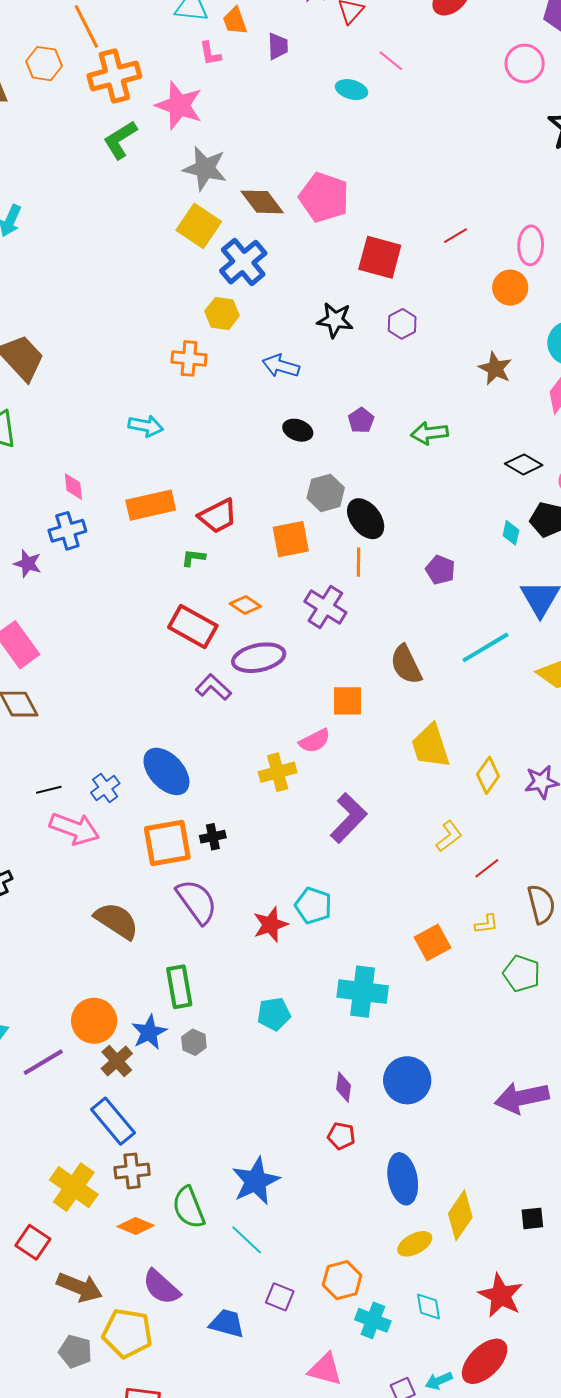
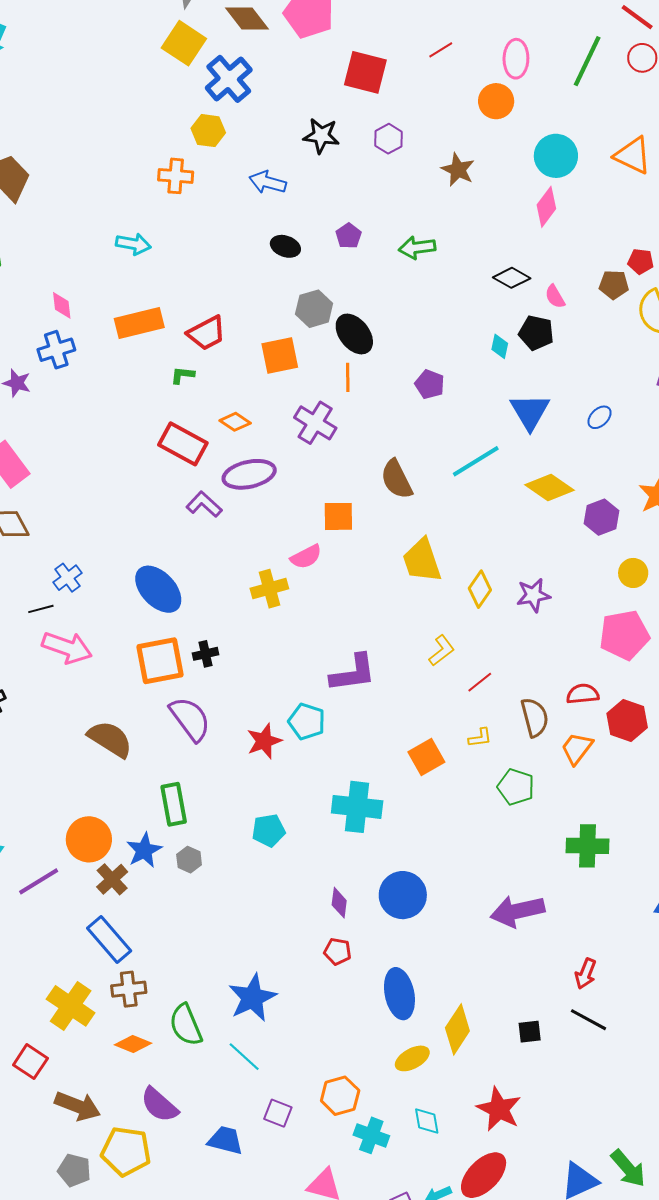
brown star: (495, 368) -> (458, 170), moved
blue cross: (105, 788) -> (68, 578), moved
purple L-shape: (349, 818) -> (353, 673), moved, turned 39

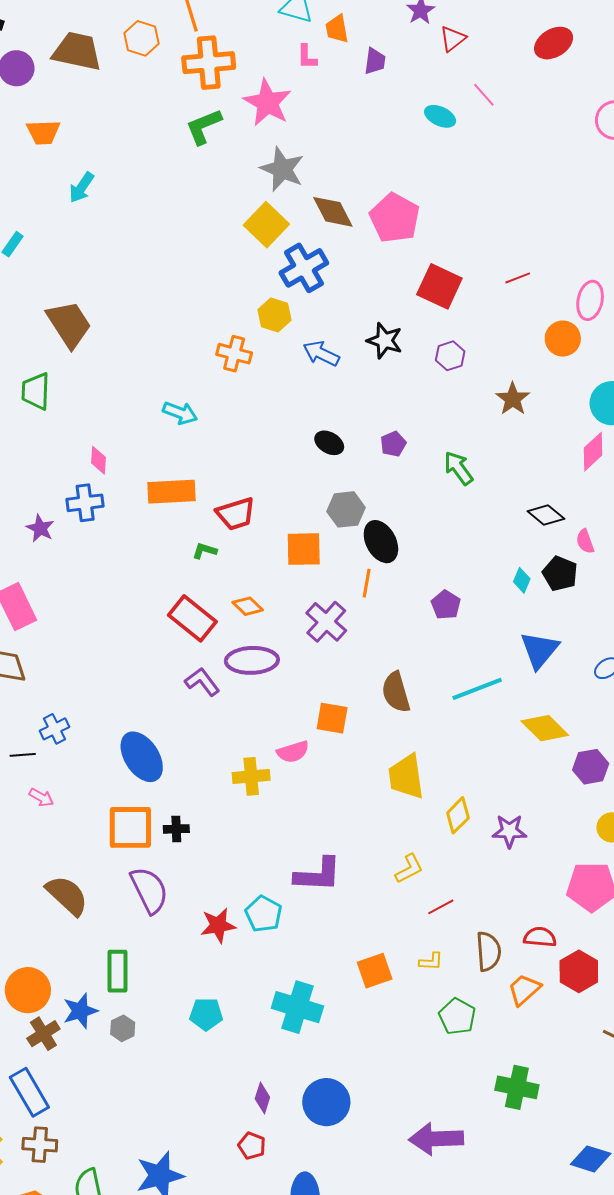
blue arrow: (268, 182) -> (321, 354), moved
green arrow: (417, 248) -> (458, 468), turned 51
pink arrow: (67, 647) -> (41, 797), size x0.5

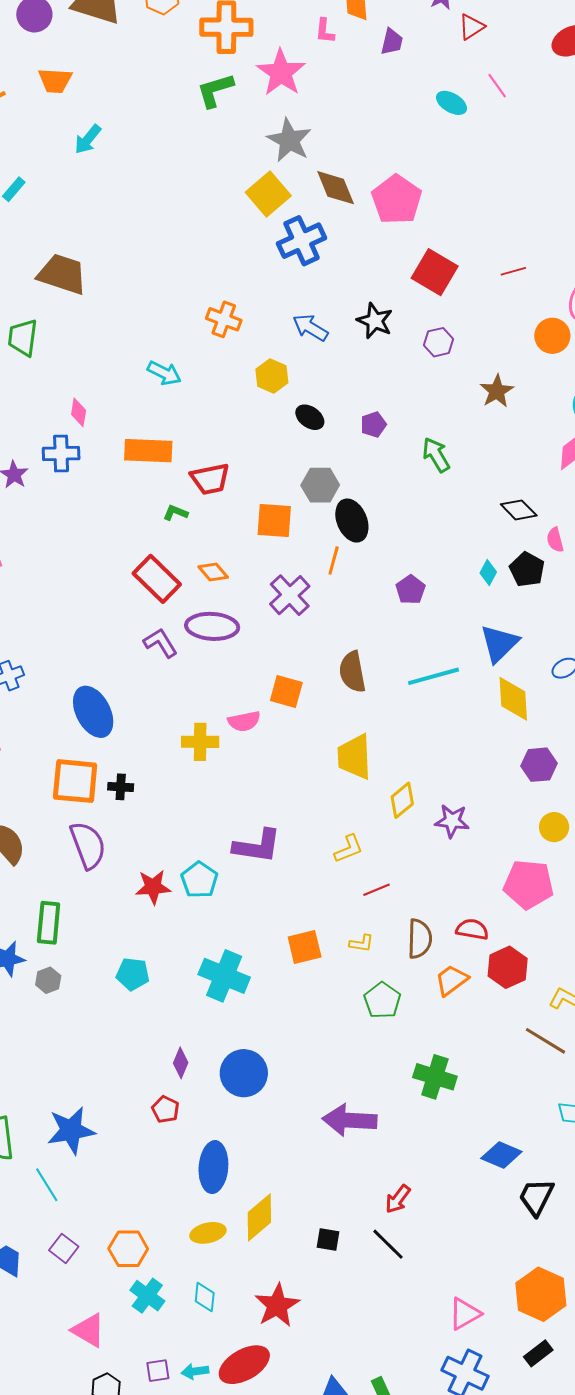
yellow hexagon: (274, 315) -> (272, 376), moved
brown trapezoid: (69, 324) -> (62, 274), turned -44
yellow diamond: (545, 728) -> (513, 699), moved, turned 36

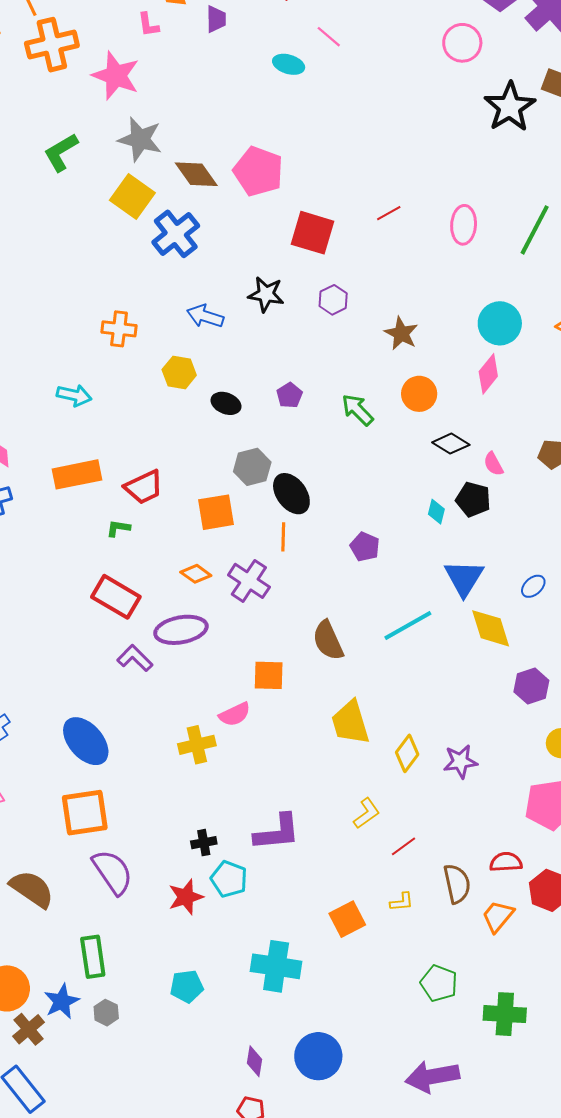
green L-shape: (215, 90) -> (61, 152), moved
orange circle: (552, 336) -> (419, 394), moved
orange diamond: (213, 572) -> (196, 574), moved
black cross: (121, 787) -> (204, 843), moved
green pentagon: (382, 1000) -> (439, 983), moved

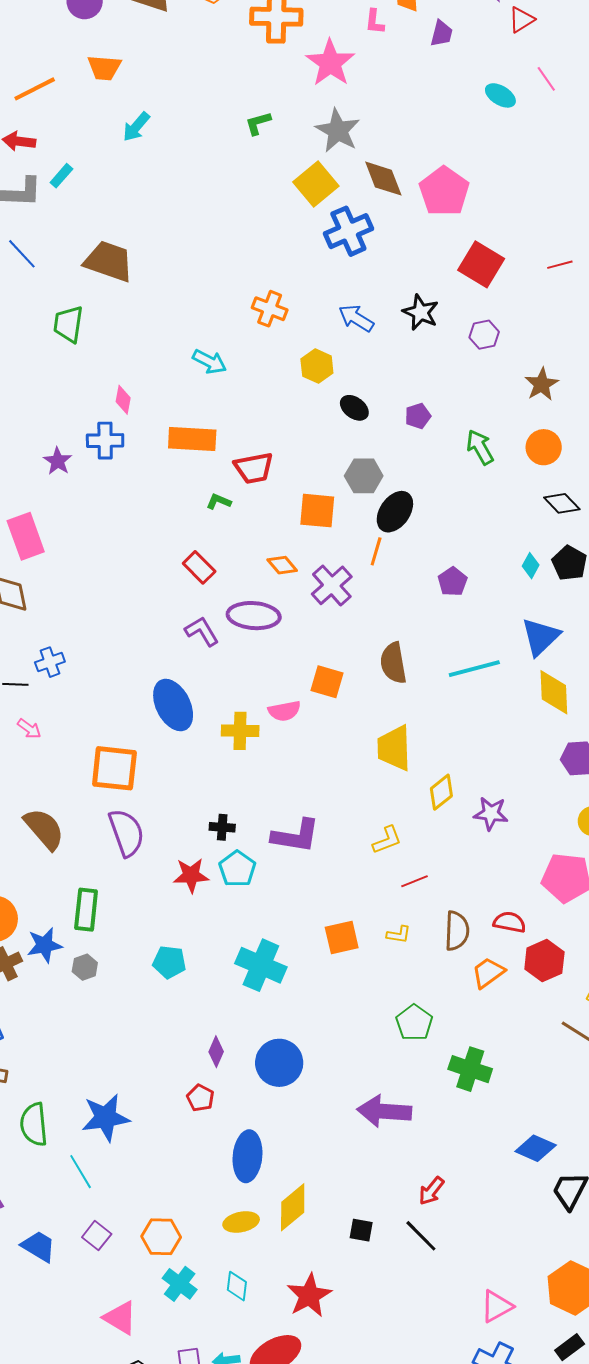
green L-shape: (61, 152) -> (258, 123), size x0.7
black ellipse: (291, 494) -> (395, 512), turned 57
red rectangle: (116, 597) -> (199, 567), size x0.7
blue ellipse: (86, 741) -> (173, 705), moved

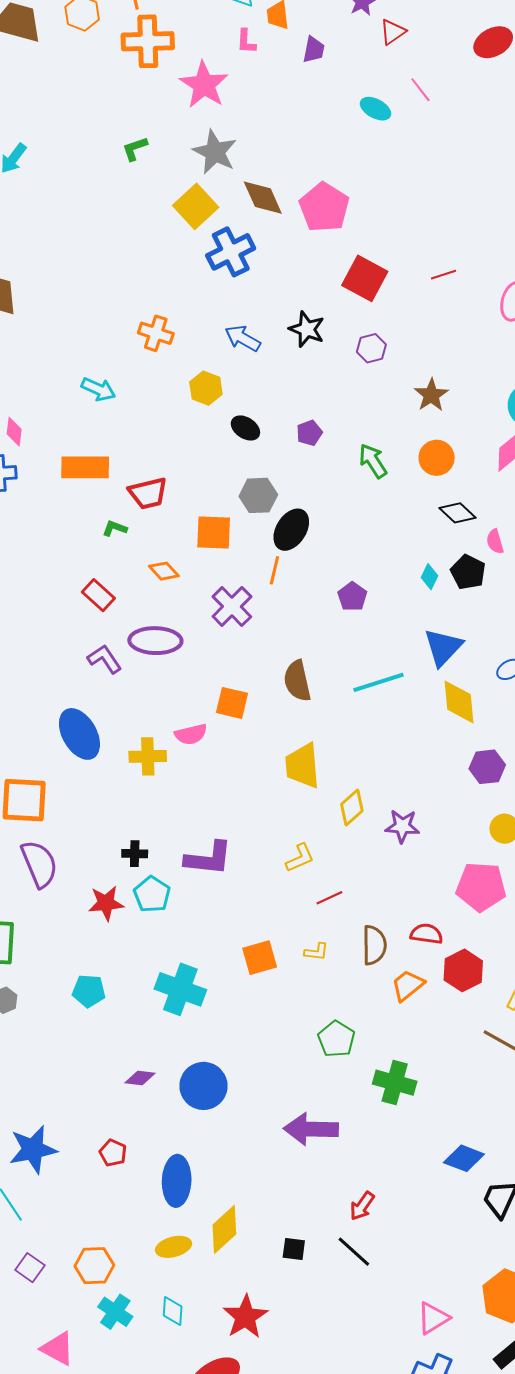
orange diamond: (282, 565) -> (164, 571), moved
purple diamond: (216, 1052) -> (140, 1078), turned 76
red pentagon: (200, 1098) -> (113, 1153), moved

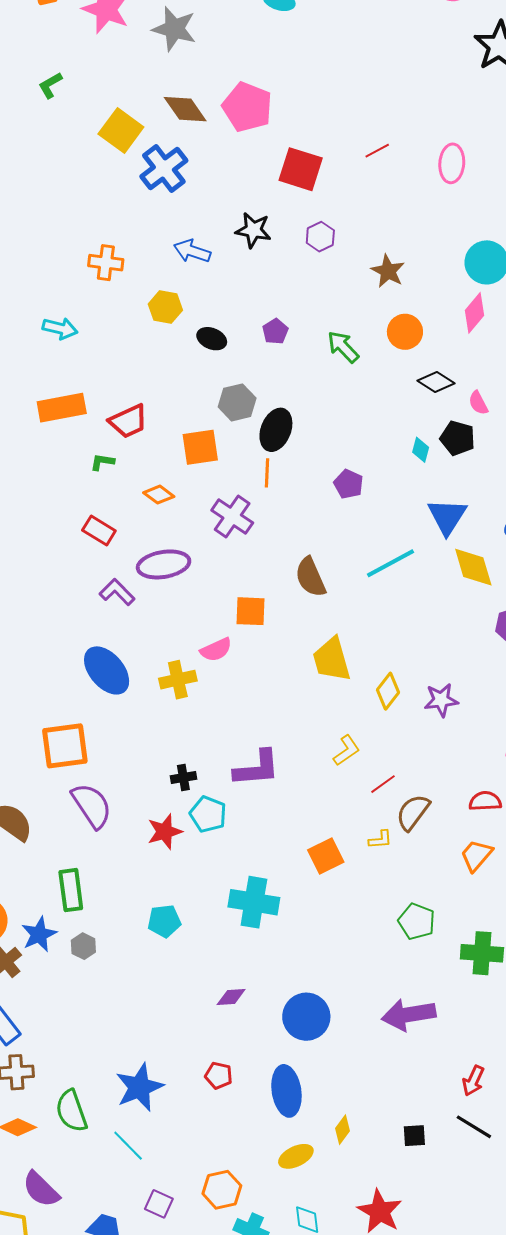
gray star: (215, 152) -> (174, 29), moved
brown semicircle: (374, 945) -> (413, 812), moved, turned -132
blue circle: (203, 1086) -> (306, 1017), moved
yellow diamond: (224, 1229) -> (343, 1130), size x0.6

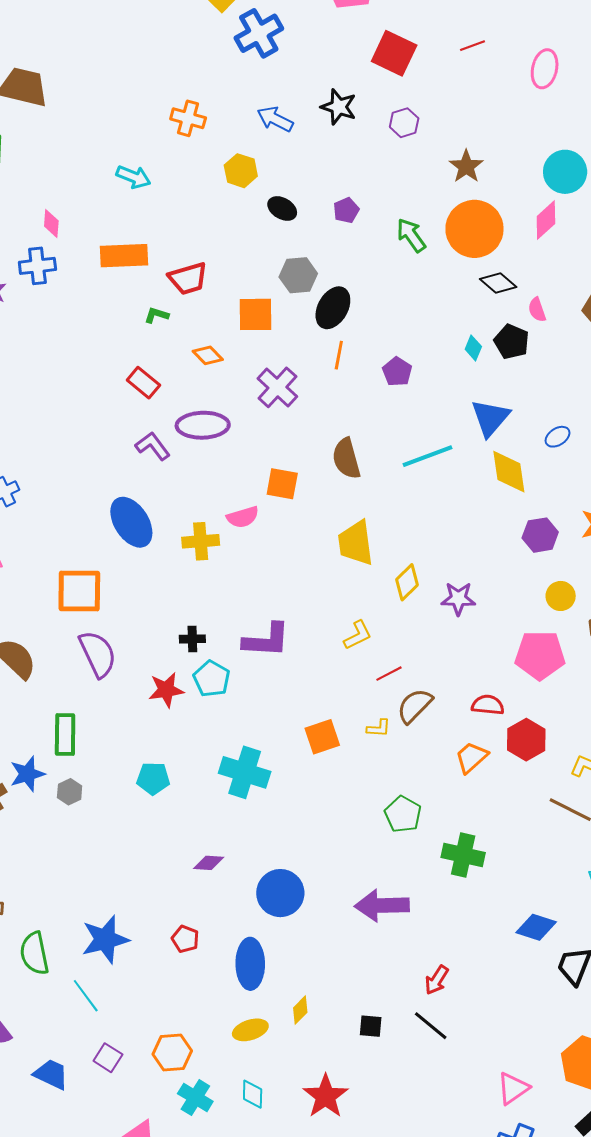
orange circle: (405, 332) -> (474, 229), size x1.6
orange line: (267, 473) -> (339, 355), moved

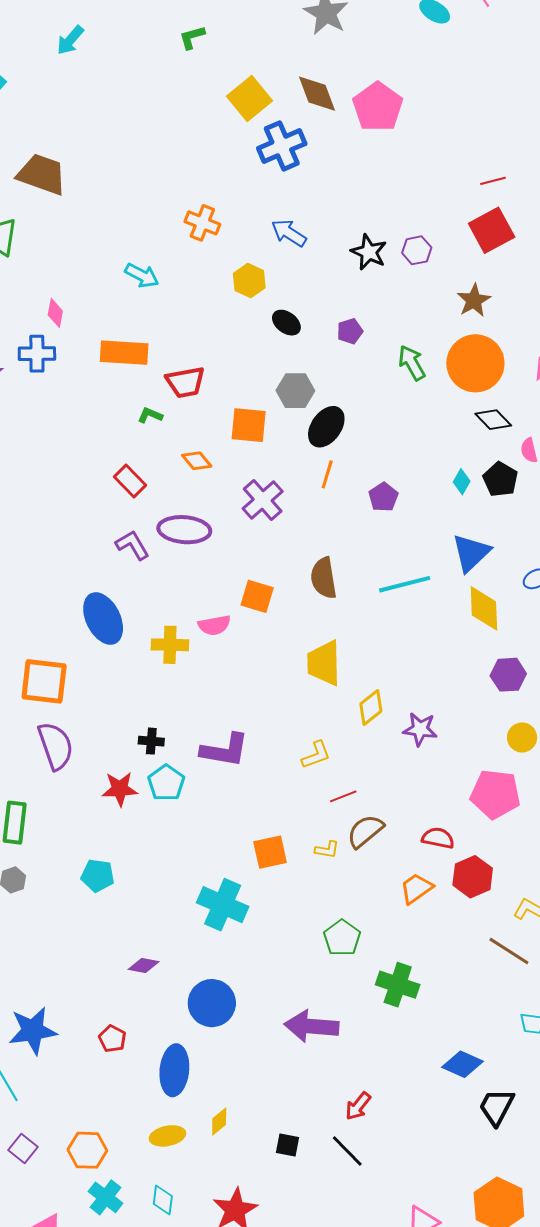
red square: (394, 53) -> (492, 230), moved, turned 30
black star: (339, 107) -> (369, 252), moved
cyan cross: (245, 772) -> (223, 905), moved

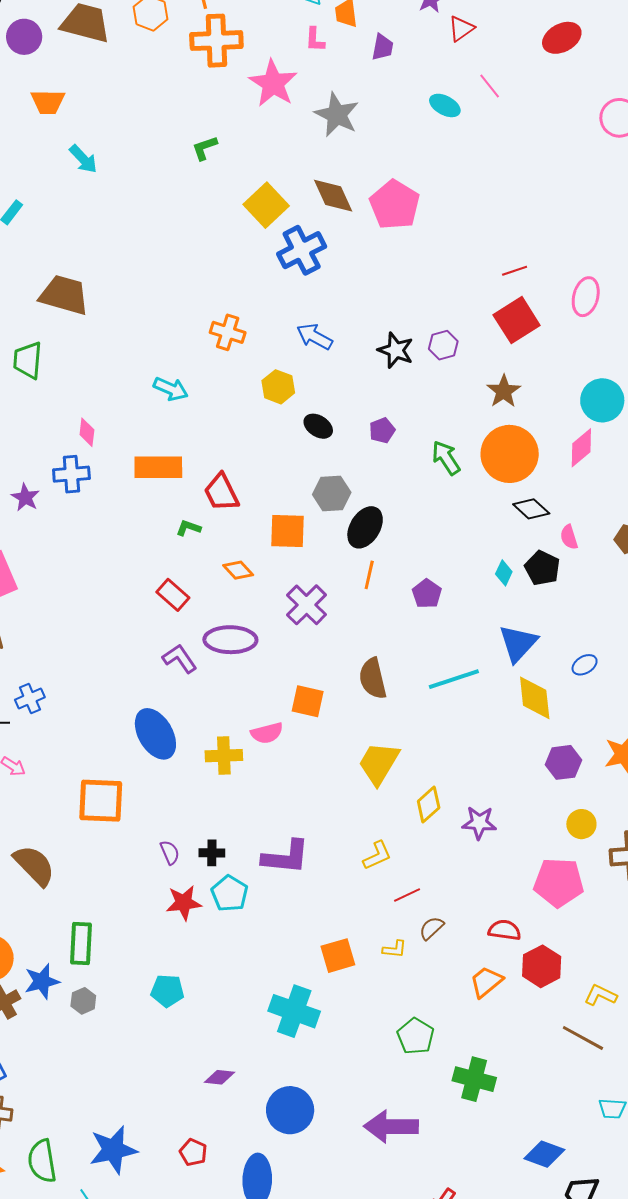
cyan arrow: (70, 40) -> (83, 159), turned -80
red trapezoid: (185, 382) -> (221, 492), turned 78
yellow trapezoid: (324, 663) -> (379, 763), turned 36
purple semicircle: (56, 746) -> (170, 852), moved, size x0.5
brown semicircle: (365, 831) -> (431, 928), size x0.7

